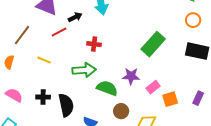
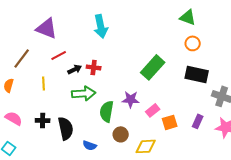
black arrow: (75, 17) -> (75, 69), moved
yellow line: (44, 60) -> (44, 83), turned 64
green semicircle: (107, 88) -> (107, 111), turned -100

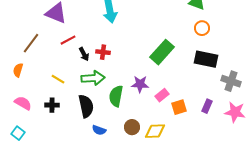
black arrow: (75, 69) -> (84, 54), turned 88
yellow line: (44, 83) -> (58, 79), moved, turned -56
black semicircle: (66, 128) -> (86, 106), moved
brown circle: (121, 134) -> (132, 127), moved

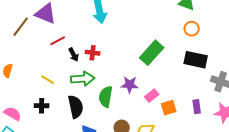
brown line: (31, 43) -> (21, 27), moved
pink semicircle: (23, 103) -> (13, 114), moved
purple rectangle: (207, 106) -> (197, 107), turned -32

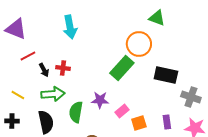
orange circle: (192, 29) -> (139, 44), moved, size x1.6

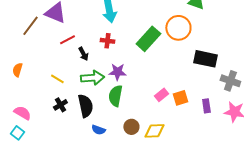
red cross: (63, 68) -> (107, 41), moved
green rectangle: (122, 68) -> (148, 39), moved
purple star: (100, 100) -> (117, 72), moved
black cross: (12, 121) -> (60, 105), moved, turned -32
orange square: (139, 123) -> (180, 98), moved

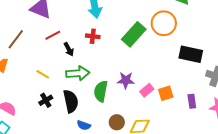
brown line: (30, 26) -> (16, 39), moved
purple star: (117, 72) -> (126, 80), moved

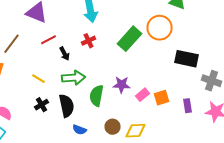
red cross: (93, 36) -> (88, 41), turned -32

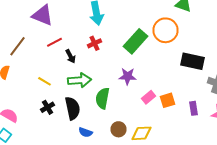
purple star: (122, 85) -> (128, 76), moved

